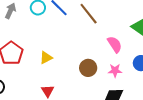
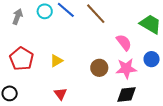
pink star: (115, 71) -> (126, 68), size x1.5

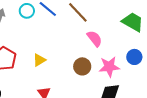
pink semicircle: (124, 42) -> (95, 39), moved

